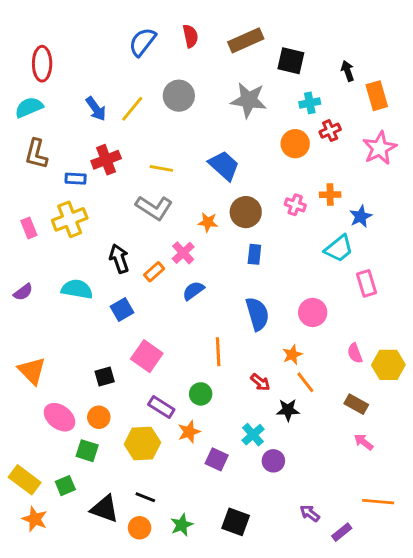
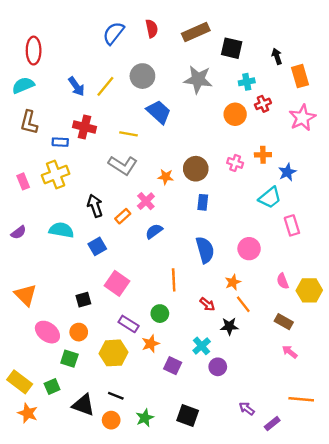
red cross: (106, 160) -> (85, 127), turned 35
blue trapezoid: (224, 166) -> (159, 112), moved

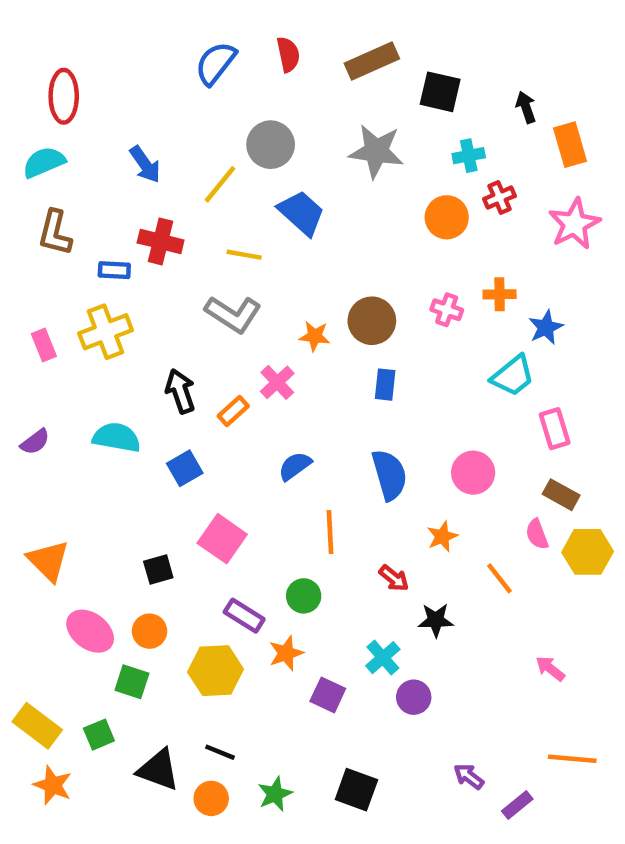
yellow line: (105, 86) -> (220, 184), moved
blue semicircle: (154, 231) -> (295, 466), moved
orange line: (243, 304) -> (500, 578), moved
brown rectangle: (284, 322) -> (561, 495), moved

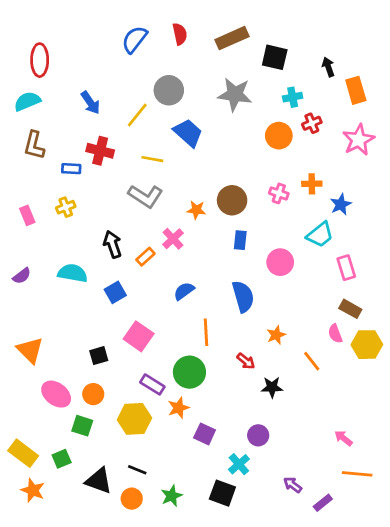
yellow cross: (106, 332) -> (66, 207), size x0.6
pink circle: (473, 473) -> (280, 262), moved
green circle: (304, 596) -> (189, 372), size x1.5
cyan cross: (383, 658) -> (239, 464), moved
pink arrow: (550, 669) -> (343, 438), moved

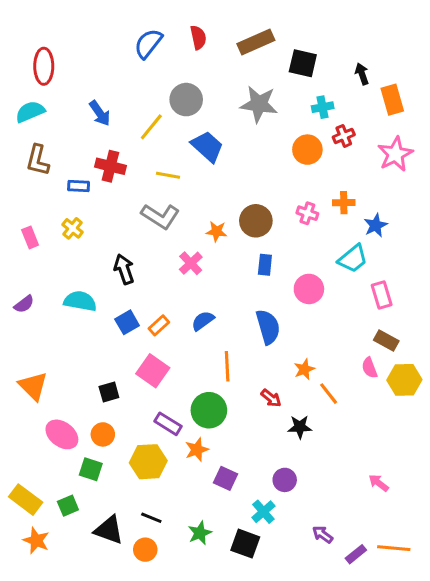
yellow cross: (66, 207) -> (73, 228), turned -30
orange rectangle: (145, 257) -> (159, 325), moved
orange line: (312, 361) -> (329, 394), moved
orange line: (357, 474) -> (394, 548), moved
green star: (172, 496) -> (200, 533), moved

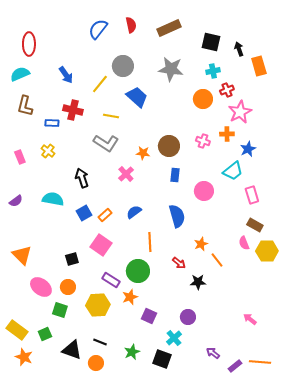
black square: (303, 63) -> (211, 42), moved
pink star: (395, 154) -> (240, 112), moved

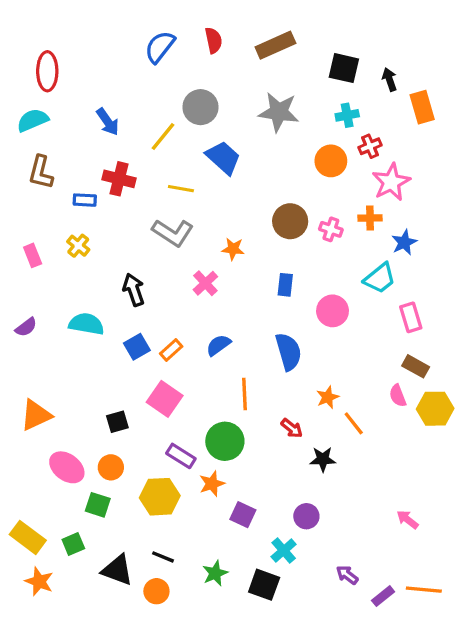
brown circle: (169, 146) -> (290, 221), moved
orange triangle: (22, 255) -> (36, 415), turned 50

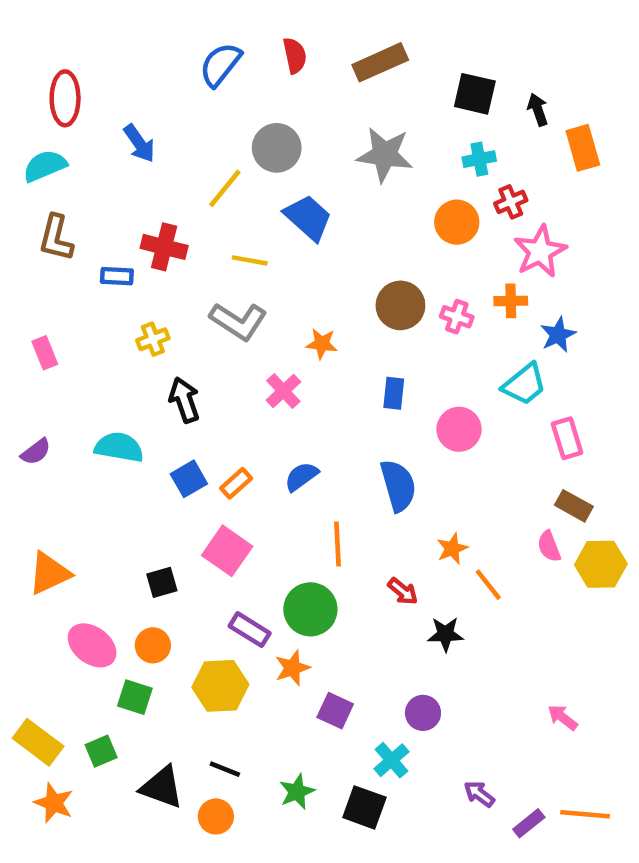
blue arrow: (108, 122) -> (139, 143), moved
yellow cross: (78, 246) -> (153, 339), moved, turned 30

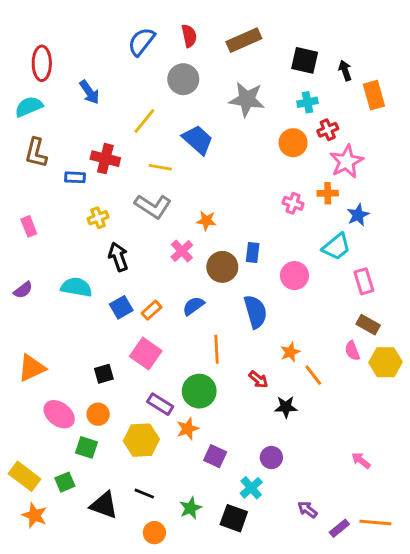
gray circle: (277, 148) -> (183, 79), moved
brown circle: (400, 305) -> (222, 267), moved
orange circle: (216, 816) -> (154, 533), moved

